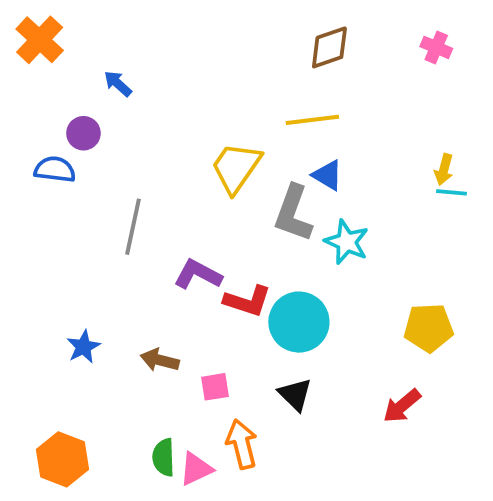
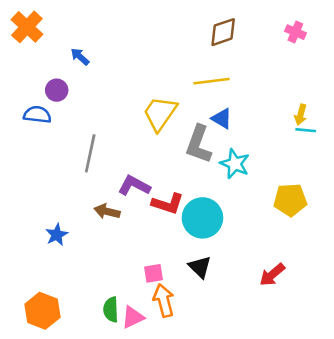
yellow pentagon: (429, 328) -> (290, 200), moved
brown arrow: (160, 360) -> (107, 211), moved
pink square: (215, 387) -> (153, 273), moved

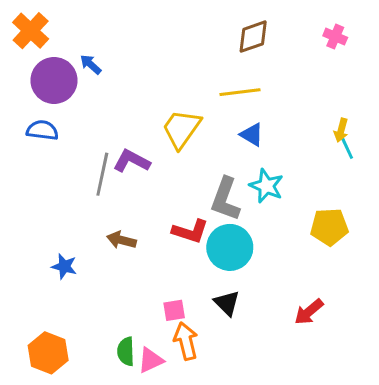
purple circle: (57, 90) -> (54, 80), moved, size x1.8
cyan line: (306, 130) -> (347, 148), turned 60
gray L-shape: (199, 144) -> (225, 199), moved
purple L-shape: (134, 186) -> (132, 161), moved
blue star: (57, 235) -> (64, 266), turned -30

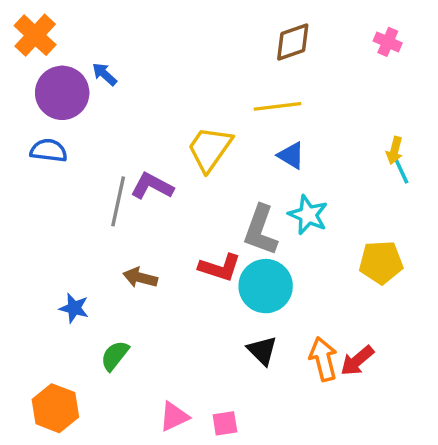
pink square: (174, 310) -> (225, 423), moved
orange arrow: (186, 341) -> (323, 359), moved
green semicircle: (126, 351) -> (115, 356), moved, turned 40

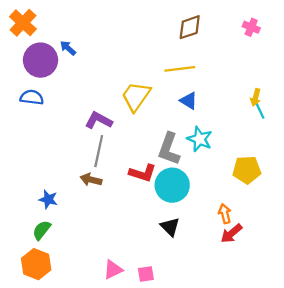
gray line: (118, 201) -> (99, 151), moved
green semicircle: (115, 356) -> (42, 230), moved
orange arrow: (323, 359) -> (225, 214), moved, size x0.7

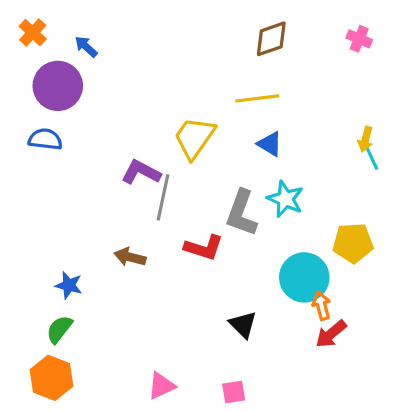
orange cross: (23, 23) -> (33, 33), size x0.7
blue arrow: (68, 48) -> (86, 47), moved
gray line: (99, 151) -> (163, 197), moved
cyan circle: (172, 185) -> (304, 277), moved
pink square: (146, 274) -> (234, 392), moved

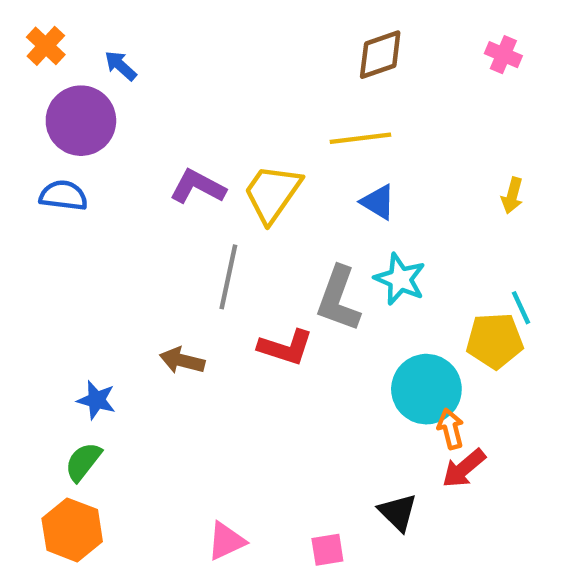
cyan line: (372, 158) -> (521, 308), moved
purple L-shape: (141, 172) -> (198, 187), moved
black triangle: (243, 325) -> (398, 512), moved

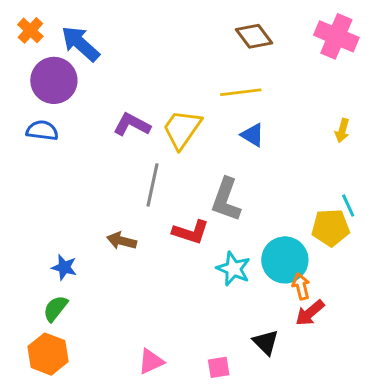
brown diamond: (380, 55) -> (254, 36), turned 72
pink cross: (503, 55) -> (336, 36), size x1.8
blue arrow: (121, 66) -> (80, 44), size x1.8
cyan star: (400, 279) -> (233, 269), moved

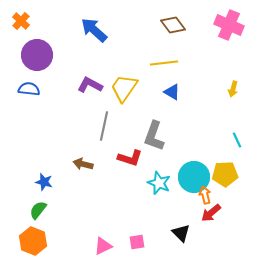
blue arrow: (80, 44) -> (94, 30), moved
yellow pentagon: (330, 228) -> (225, 174), moved
pink square: (219, 367) -> (137, 242), moved

